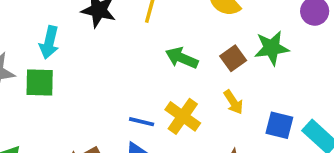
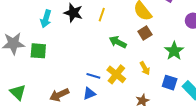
cyan arrow: (49, 42) -> (46, 19), moved
green star: (272, 48) -> (174, 51), moved, turned -30
brown square: (233, 58) -> (145, 33), moved

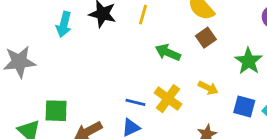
green square: (38, 51) -> (56, 111), moved
yellow arrow: (145, 68) -> (208, 88), turned -32

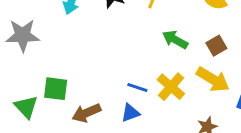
brown square: (206, 38) -> (216, 46), moved
yellow arrow: (208, 88) -> (213, 79), size x1.6

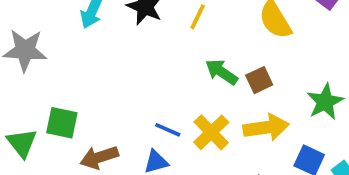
brown square: (216, 46) -> (259, 80), moved
yellow arrow: (213, 79) -> (266, 127), turned -44

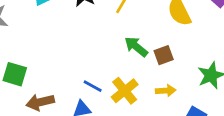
yellow arrow: (266, 127) -> (166, 91), size x0.6

